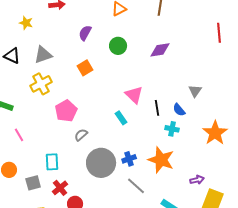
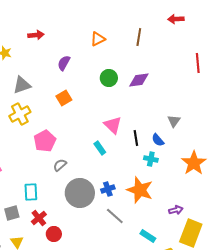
green circle: (118, 46) -> (109, 78), moved

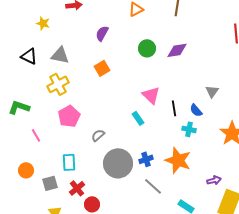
gray triangle: (22, 85) -> (60, 55), turned 30
pink pentagon: (45, 141) -> (69, 116), moved

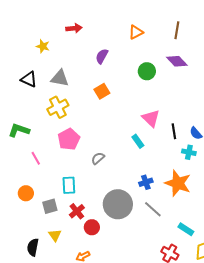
purple diamond: (177, 50) -> (177, 61), moved, turned 55
gray circle: (118, 163) -> (118, 204), moved

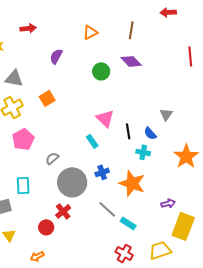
orange square: (102, 91) -> (47, 98), moved
blue cross: (146, 182) -> (102, 172), moved
gray circle: (118, 204) -> (72, 182), moved
red cross: (77, 211) -> (63, 211), moved
cyan rectangle: (186, 229) -> (128, 223), moved

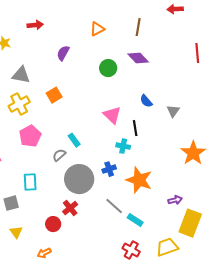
blue semicircle: (150, 133) -> (146, 101), moved
cyan rectangle: (92, 141) -> (74, 140), moved
cyan cross: (143, 152) -> (123, 146), moved

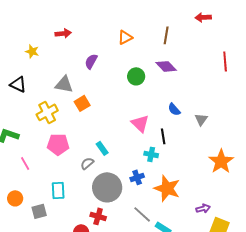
gray triangle: (21, 75) -> (64, 84), moved
pink pentagon: (30, 136) -> (58, 144), turned 30
red cross: (70, 208) -> (98, 216), turned -35

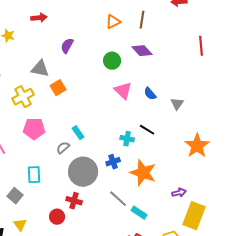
orange triangle: (125, 37) -> (113, 22), moved
pink triangle: (140, 123) -> (123, 91), moved
black line: (163, 136) -> (147, 130), moved, turned -49
gray square: (39, 211) -> (15, 196), turned -35

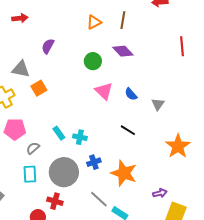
cyan cross: (127, 139) -> (80, 137), moved
gray semicircle: (63, 148) -> (33, 148), moved
cyan rectangle: (34, 175) -> (30, 174), moved

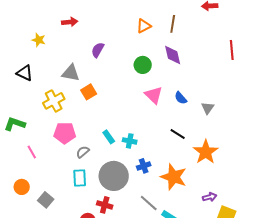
purple diamond: (123, 51) -> (173, 55), turned 30
orange star: (178, 146) -> (206, 152), moved

